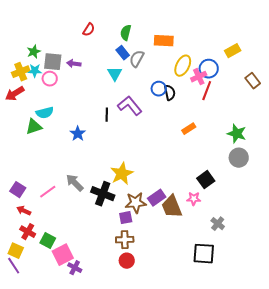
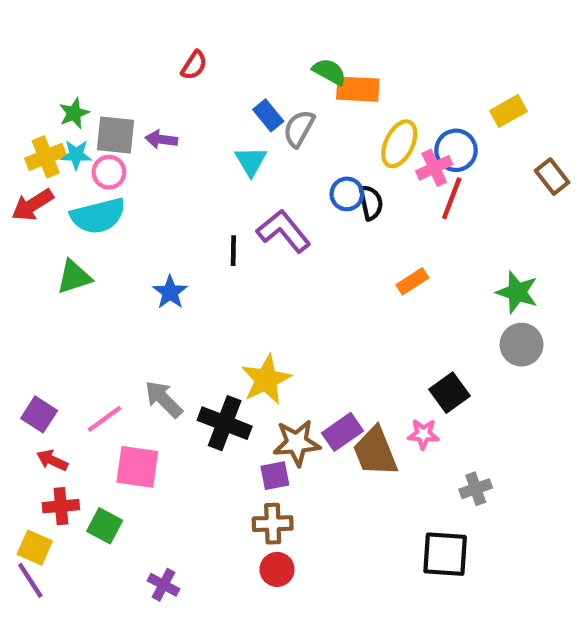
green semicircle: (126, 33) -> (329, 72), moved, turned 105
cyan semicircle: (45, 113) -> (98, 216), moved, size x1.4
gray cross: (218, 224) -> (476, 489), turned 32
red cross: (28, 232) -> (61, 506), turned -35
pink square: (63, 255) -> (137, 467), moved, turned 35

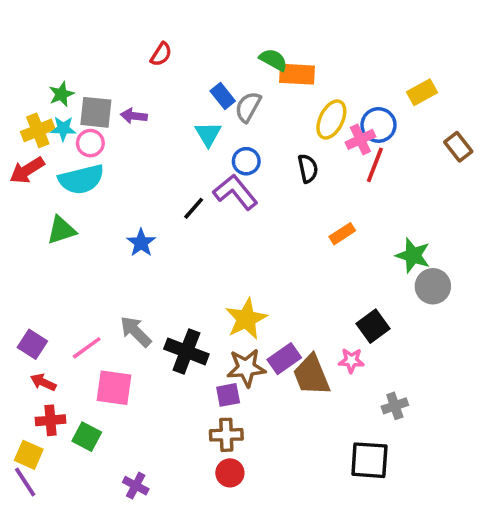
blue circle: (347, 194) -> (246, 161), moved
black line: (233, 251) -> (194, 208), turned 40
green star: (517, 292) -> (413, 255), moved
yellow star: (266, 380) -> (246, 319), moved

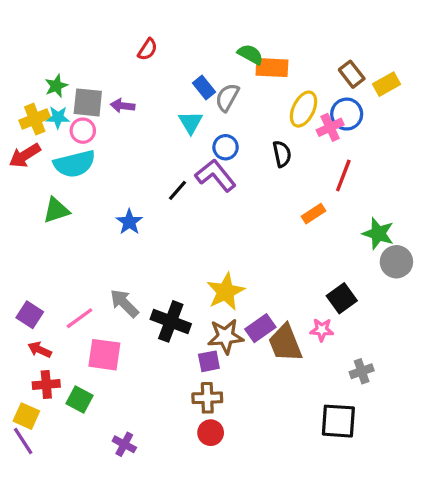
brown rectangle: (458, 147) -> (352, 74), moved
red line: (375, 165) -> (343, 175), moved

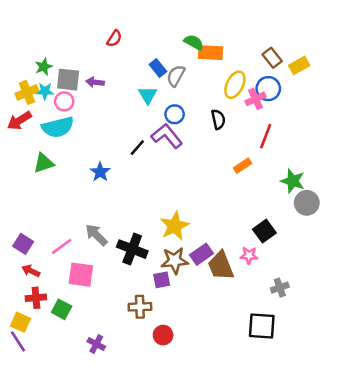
brown cross: (207, 398) -> (140, 307), moved

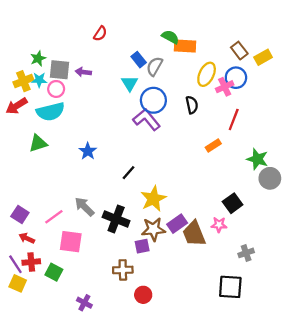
blue circle: (175, 114) -> (153, 100), size x1.5
black line: (137, 148) -> (128, 173), moved
purple line: (18, 341) -> (15, 264), moved

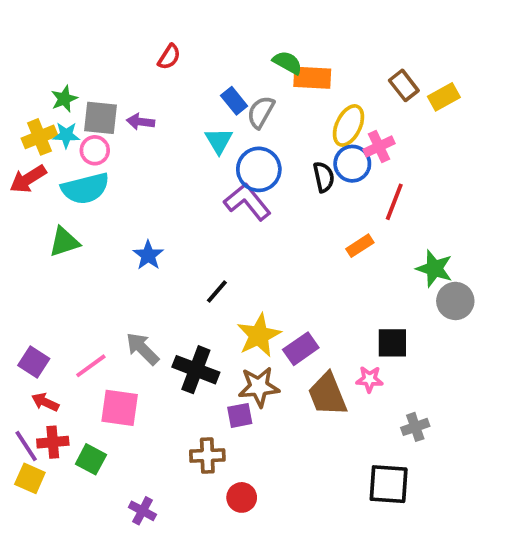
blue circle: (236, 78) -> (352, 164), moved
black square: (233, 203) -> (392, 343), turned 36
purple rectangle: (177, 224) -> (301, 349), moved

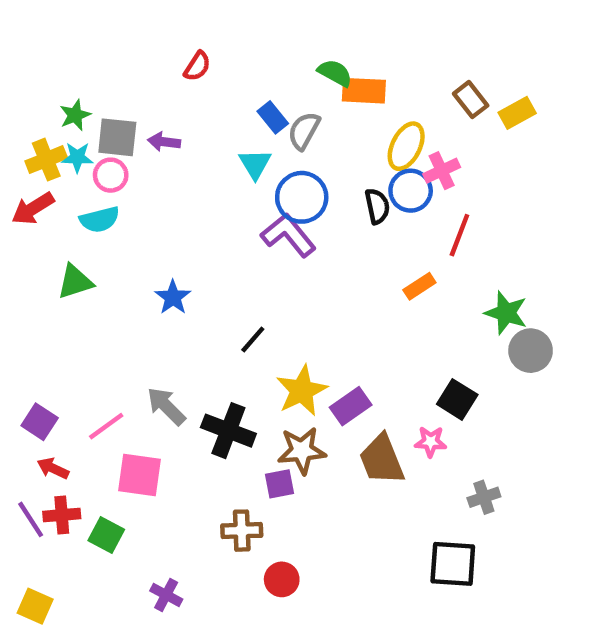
cyan semicircle: (85, 188) -> (100, 220), size x0.7
black square: (392, 343) -> (457, 399), turned 32
yellow square: (30, 478) -> (35, 606), moved

